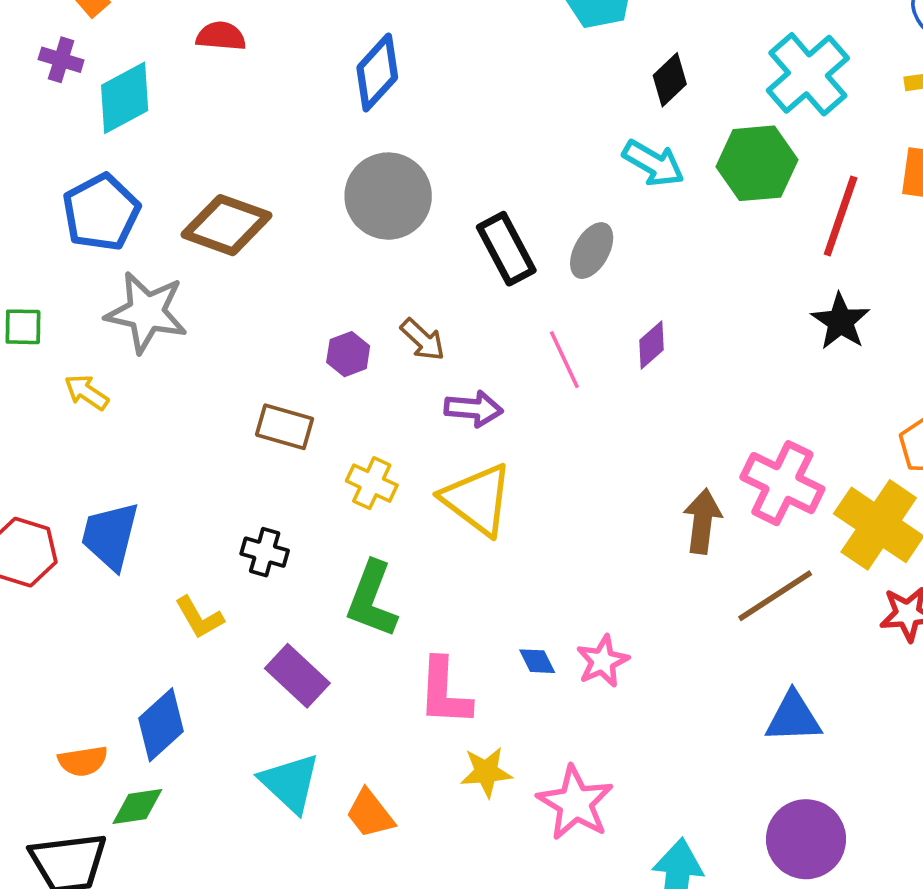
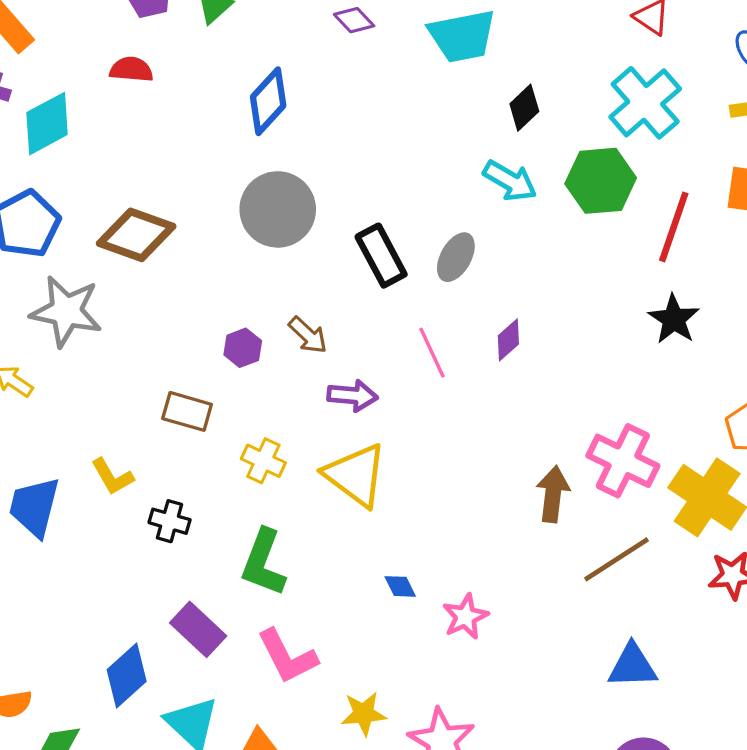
yellow L-shape: (199, 618) -> (112, 477), moved
blue diamond: (537, 661) -> (400, 586), moved
pink L-shape: (444, 692) -> (287, 656), moved, turned -30
blue diamond: (161, 725) -> (127, 675), moved

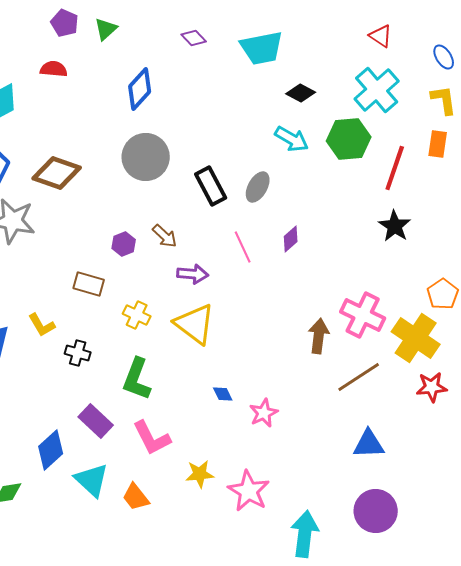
black diamond: (524, 108) -> (301, 93), turned 72

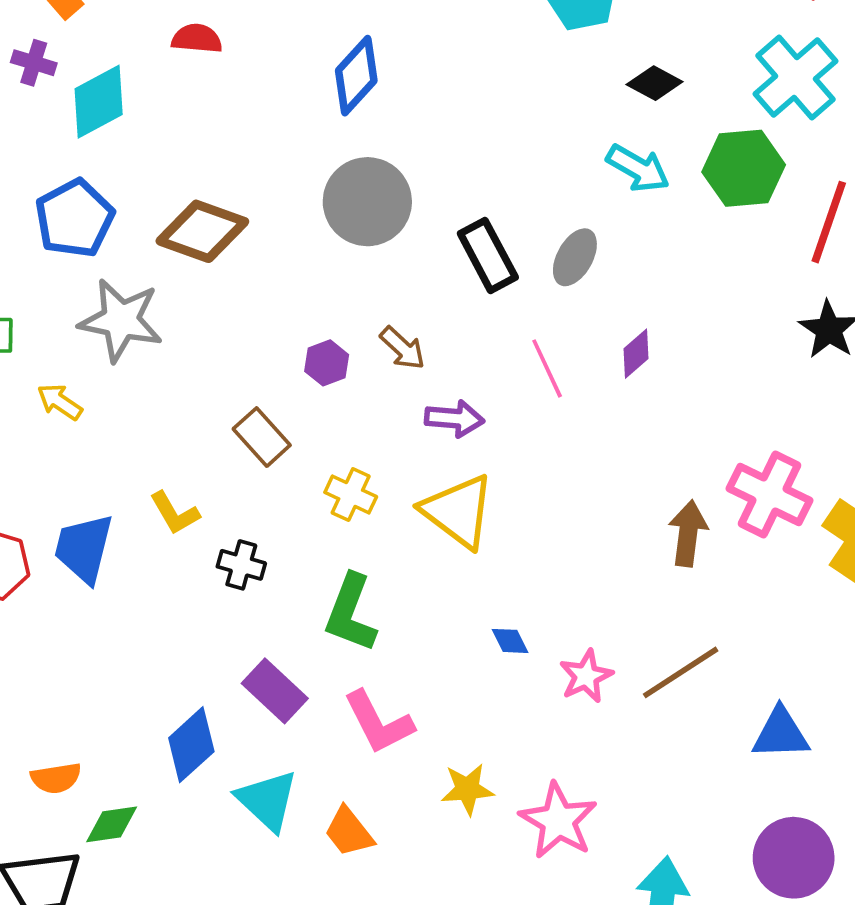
brown rectangle: (89, 284) -> (262, 437), turned 32
brown line: (359, 377) -> (681, 672), moved

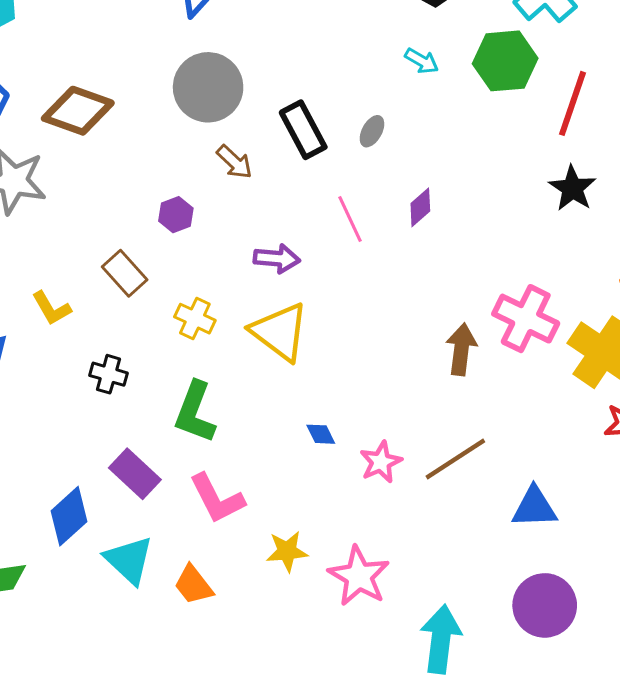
cyan arrow: (638, 168) -> (422, 61), size x0.7
gray ellipse: (575, 257) -> (372, 131), size x0.7
brown arrow: (403, 348) -> (234, 162), moved
yellow L-shape: (175, 513) -> (51, 308), moved

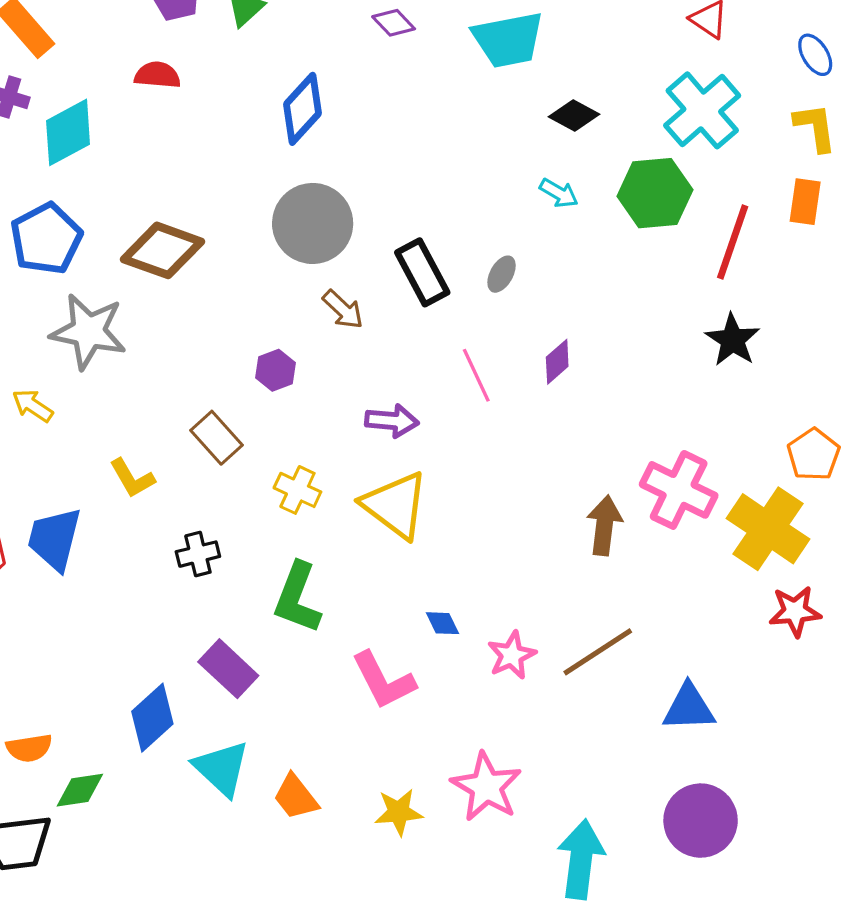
black cross: (109, 374) -> (198, 554), turned -30
pink L-shape: (217, 499) -> (383, 681), moved
yellow star: (287, 551) -> (399, 812), moved

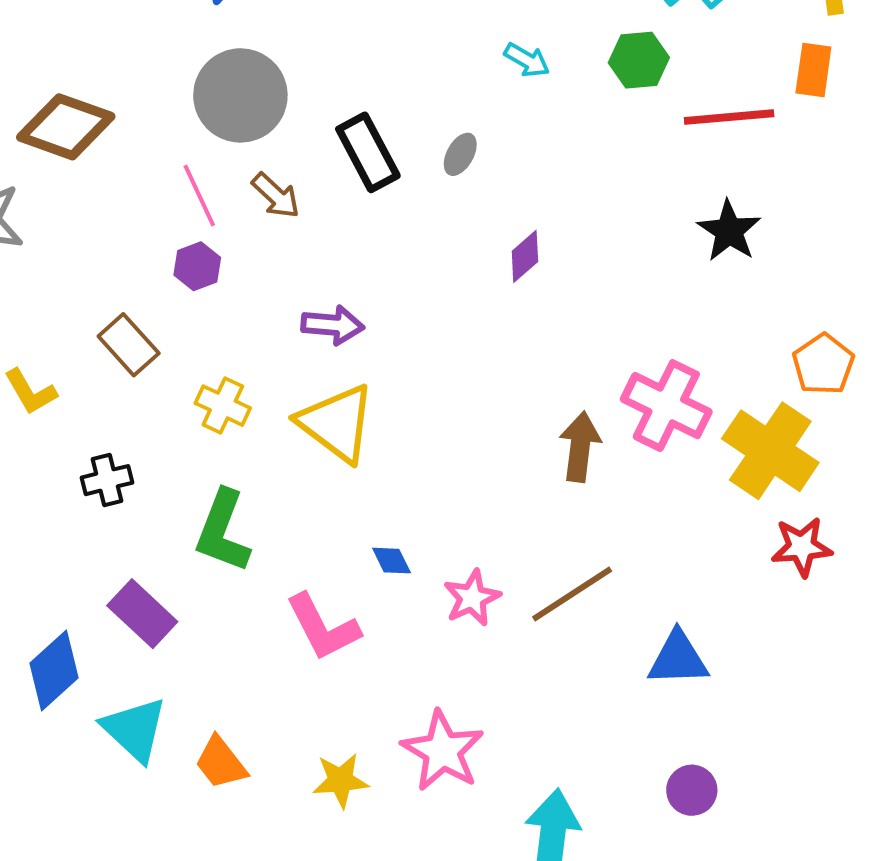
green hexagon: (655, 193) -> (639, 60), size x0.7
red line: (733, 242) -> (729, 117), turned 66
pink line: (476, 375) -> (199, 196), moved
purple circle: (701, 821) -> (692, 790), size x0.6

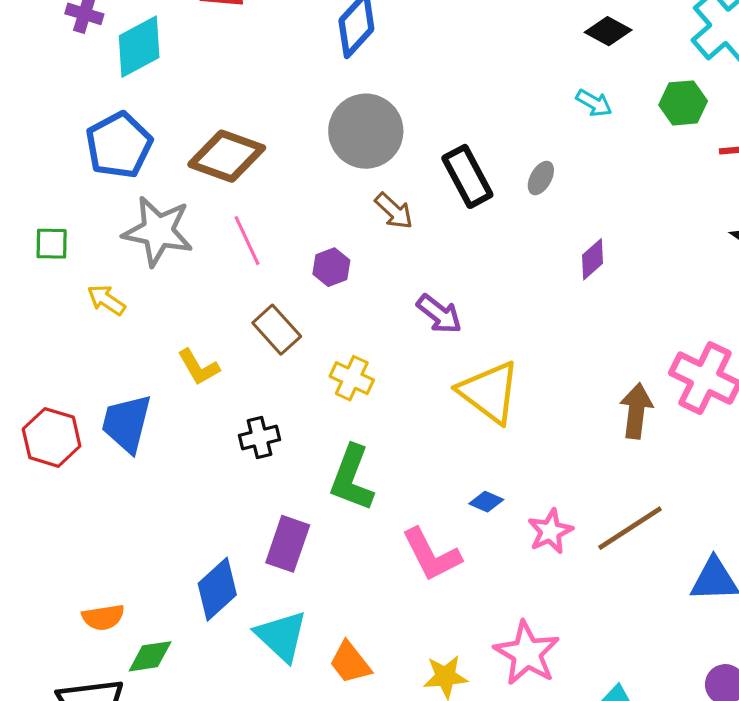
pink line: (199, 196) -> (247, 241), moved
purple arrow: (333, 325) -> (439, 314), turned 33
yellow triangle: (337, 423) -> (489, 392), moved
blue diamond: (392, 561) -> (486, 502), turned -40
purple rectangle: (142, 614) -> (288, 544), turned 66

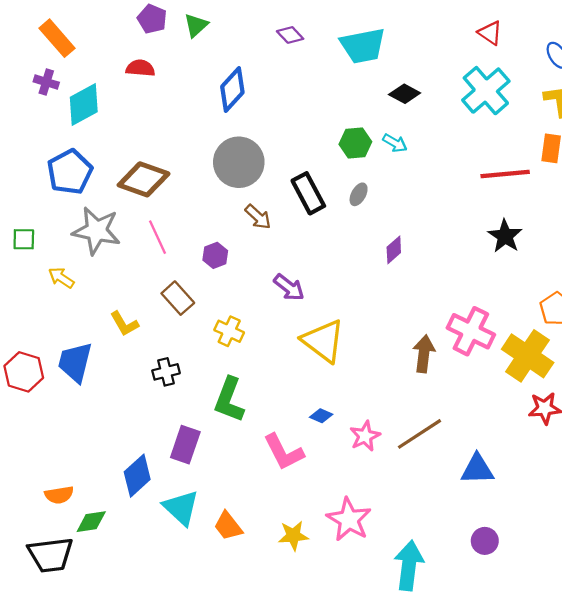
green hexagon: (683, 103) -> (355, 143), moved

